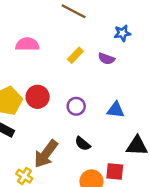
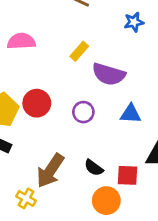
purple semicircle: (106, 59) -> (109, 74), moved, size x1.6
black semicircle: (83, 144) -> (94, 168), moved
red square: (115, 172) -> (127, 175), moved

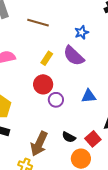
purple semicircle: (109, 74) -> (74, 56), moved, turned 35
red circle: (37, 103) -> (43, 84), moved
red square: (127, 175) -> (93, 139), turned -35

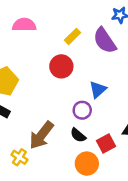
blue triangle: (89, 96) -> (98, 90), moved, turned -49
purple circle: (56, 100) -> (82, 110), moved

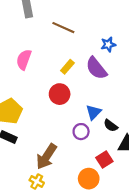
pink semicircle: (24, 25) -> (24, 60), turned -66
black semicircle: (78, 135) -> (111, 126), moved
yellow cross: (19, 157) -> (37, 181), moved

